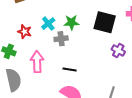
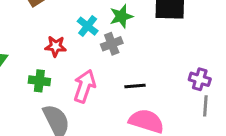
purple cross: (118, 50) -> (200, 79), moved
pink arrow: (37, 62) -> (85, 86), turned 35

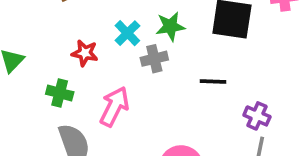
black line: (135, 86) -> (213, 81), moved

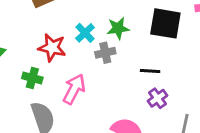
red star: (85, 53) -> (52, 48), size x1.4
purple cross: (257, 116) -> (158, 98), moved, turned 30

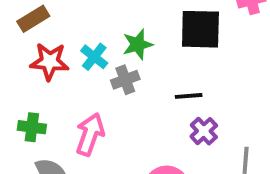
red star: (52, 48) -> (50, 62), moved

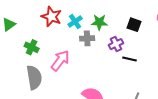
black square: (200, 29) -> (134, 25), size x0.6
black line: (189, 96) -> (130, 59), moved
purple cross: (204, 131) -> (116, 44), moved

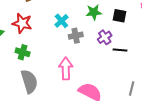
red star: (51, 17) -> (22, 23), moved
green star: (99, 22) -> (94, 12), moved
pink arrow: (60, 60) -> (66, 69), moved, turned -30

